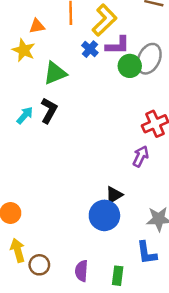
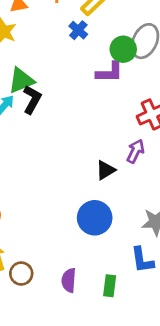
purple L-shape: (118, 45) -> (110, 72), moved
green triangle: (55, 73) -> (21, 80), moved
black triangle: (114, 195) -> (106, 170), moved

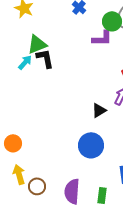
black L-shape: (32, 99) -> (45, 58), turned -40
purple semicircle: (69, 280) -> (72, 191), size x1.4

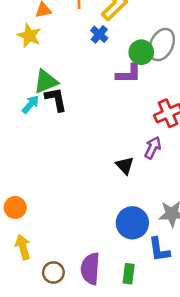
black triangle: (99, 110) -> (125, 166), turned -42
blue circle: (91, 145) -> (132, 223), moved
brown circle: (37, 186) -> (53, 272), moved

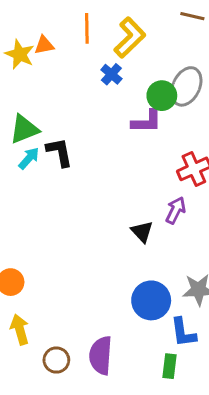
yellow star: (29, 36) -> (20, 54), moved
green triangle: (46, 81) -> (24, 129), moved
green rectangle: (129, 274) -> (169, 366), moved

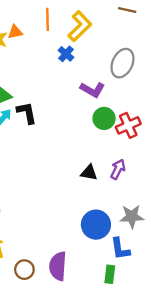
green circle: (162, 96) -> (104, 118), moved
purple L-shape: (147, 122) -> (92, 90), turned 30
purple arrow: (176, 210) -> (118, 169), moved
black triangle: (142, 232) -> (89, 173), turned -36

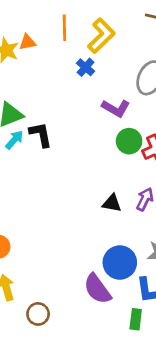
purple semicircle: (58, 266) -> (97, 289), moved, turned -40

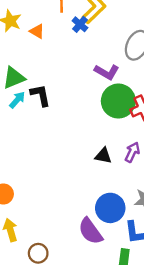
orange triangle: (27, 42) -> (37, 31), moved, turned 42
blue cross: (86, 67) -> (80, 24), moved
green circle: (129, 141) -> (118, 101), size x1.5

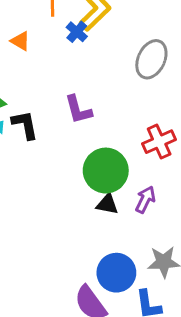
purple L-shape: (107, 72) -> (78, 110), moved, turned 45
green circle: (118, 101) -> (106, 171), moved

